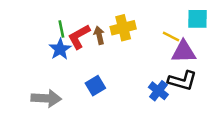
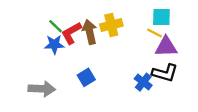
cyan square: (197, 19) -> (161, 17), moved
green line: (61, 29) -> (55, 26), turned -35
brown arrow: (99, 35) -> (90, 32), size x1.5
blue star: (60, 49) -> (54, 44), turned 30

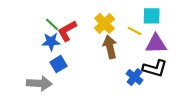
yellow cross: (111, 25) -> (105, 23), turned -30
brown arrow: (90, 32) -> (110, 47), moved
yellow line: (155, 33) -> (135, 31), moved
blue square: (86, 77) -> (59, 64), moved

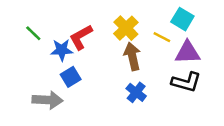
cyan square: (152, 16) -> (182, 19), turned 30
green line: (52, 24) -> (33, 33), moved
blue cross: (135, 77) -> (136, 92), moved

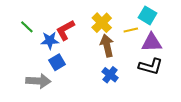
yellow line: (162, 37) -> (131, 30), turned -40

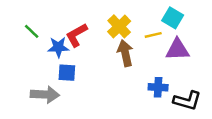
blue square: (57, 62) -> (67, 73), turned 35
black L-shape: (151, 66) -> (187, 101), moved
blue cross: (110, 75) -> (158, 87), moved, turned -35

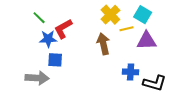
yellow cross: (119, 26) -> (110, 15), moved
green line: (32, 31) -> (39, 18), moved

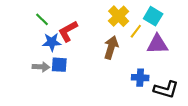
yellow line: (126, 29) -> (136, 31), turned -40
brown arrow: (103, 44) -> (111, 47), turned 30
gray arrow: (37, 78) -> (41, 67), moved, size x0.7

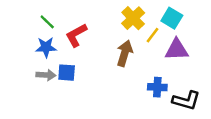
blue star: (52, 42) -> (46, 47), moved

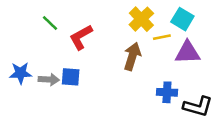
yellow line: (152, 35) -> (162, 37), turned 42
blue star: (46, 47) -> (21, 73), moved

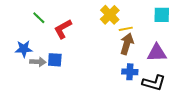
cyan square: (182, 19) -> (162, 15), moved, turned -30
purple triangle: (188, 52) -> (157, 53), moved
brown arrow: (132, 56) -> (127, 44), moved
blue star: (21, 73) -> (24, 49), moved

